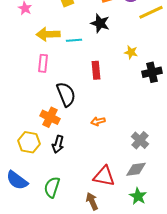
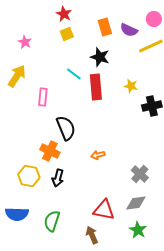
yellow arrow: (48, 34) -> (17, 76), moved, turned 125
cyan line: (74, 40) -> (74, 74), turned 42
red rectangle: (96, 70) -> (96, 87), moved, size x1.4
blue semicircle: (17, 180) -> (17, 214), turned -35

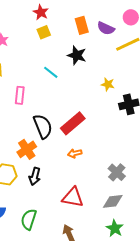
red rectangle: (96, 87) -> (73, 123), moved, turned 55
orange cross: (50, 151) -> (27, 149), turned 30
red triangle: (104, 210) -> (73, 197), moved

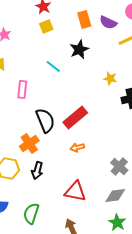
black star: (77, 55) -> (79, 49), turned 30

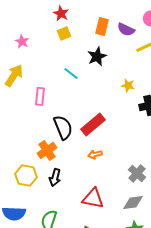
orange rectangle: (84, 19) -> (102, 26), turned 30

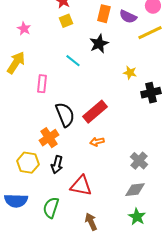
red triangle: (93, 198) -> (81, 186), moved

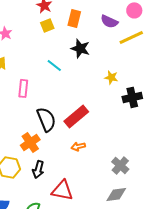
orange rectangle: (104, 14) -> (74, 18), moved
black star: (99, 44) -> (80, 48), turned -30

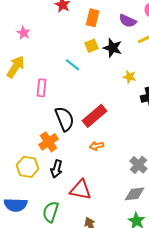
yellow square: (47, 25) -> (92, 46), moved
black star: (80, 48) -> (113, 48), moved

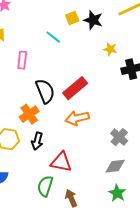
orange arrow: (97, 146) -> (77, 118), size x1.6
green semicircle: (51, 212) -> (45, 186), moved

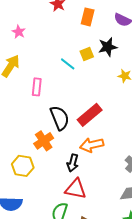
yellow square: (72, 18) -> (87, 54), moved
black star: (93, 20) -> (108, 47), turned -30
black arrow: (37, 141) -> (73, 163), moved

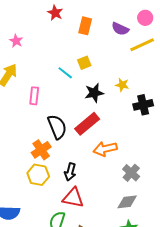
black star: (108, 47) -> (94, 93), moved
orange arrow: (92, 145) -> (105, 149), moved
yellow hexagon: (23, 166) -> (38, 175), moved

